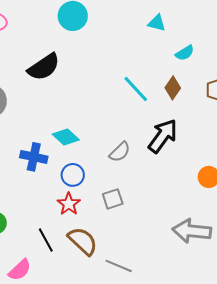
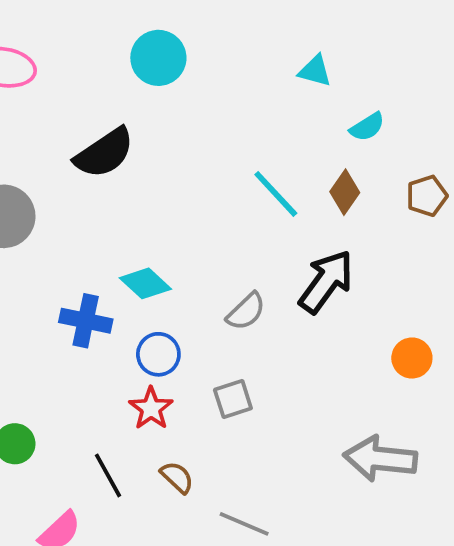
brown semicircle: (83, 241) -> (177, 477), size x0.6

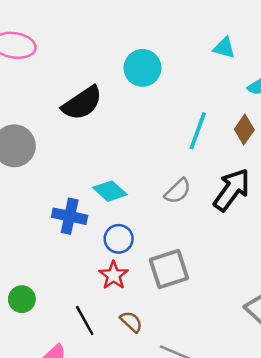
cyan circle: (158, 58) -> (142, 68), moved
cyan line: (276, 194) -> (198, 131), turned 63
gray semicircle: (246, 311) -> (178, 191), moved
gray square: (233, 399) -> (169, 269), size x1.5

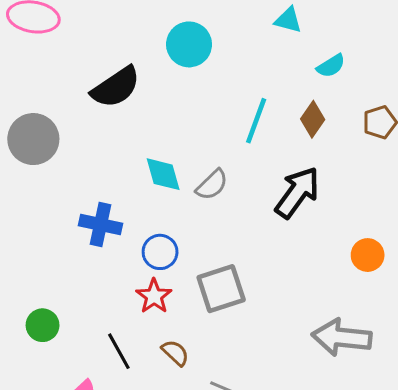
cyan diamond: (110, 191) -> (163, 174), moved, turned 32
gray semicircle: (178, 191) -> (212, 185), moved

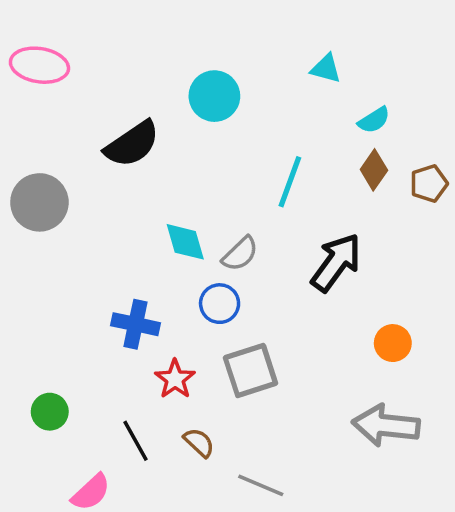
brown diamond: (313, 119) -> (374, 170), moved
blue cross: (101, 224) -> (136, 324), moved
blue circle: (160, 252) -> (220, 304), moved
orange circle: (368, 255) -> (393, 343), moved

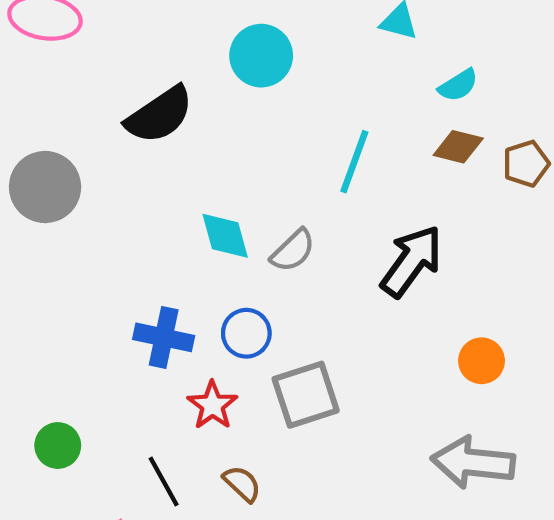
brown diamond: (374, 170) -> (458, 147), turned 69
blue circle: (220, 304) -> (246, 333), moved

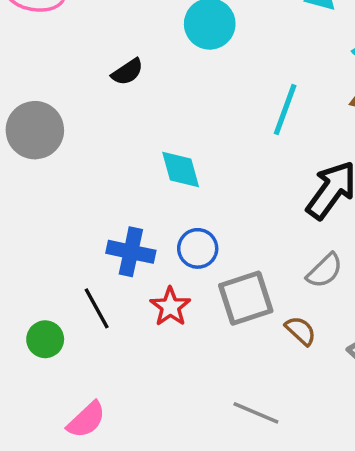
black semicircle: (159, 115) -> (127, 72), size x0.6
gray semicircle: (293, 251) -> (325, 271), moved
black line: (164, 482) -> (97, 308), moved
brown semicircle: (242, 484) -> (301, 331), moved

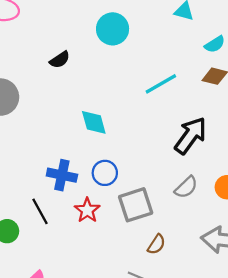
cyan line: (285, 110) -> (161, 84), turned 40
brown semicircle: (301, 331) -> (156, 244), moved, turned 80

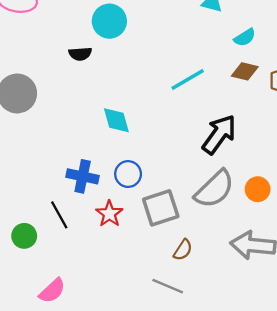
cyan circle: (113, 29) -> (109, 21), moved
black semicircle: (60, 60) -> (80, 54), turned 30
gray semicircle: (186, 187) -> (214, 189), size x1.6

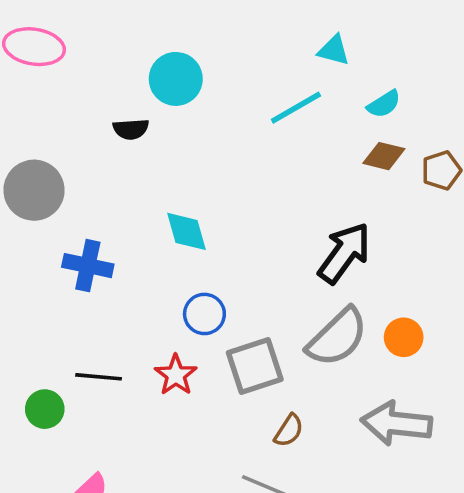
cyan line: (188, 79) -> (296, 108), moved
blue cross: (83, 176) -> (88, 266), moved
black line: (59, 215) -> (99, 377), turned -56

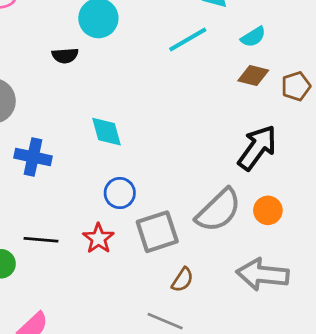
black arrow: (344, 253) -> (257, 148), moved

